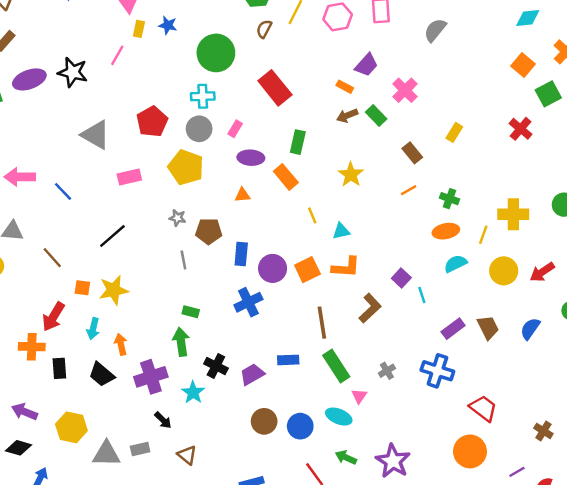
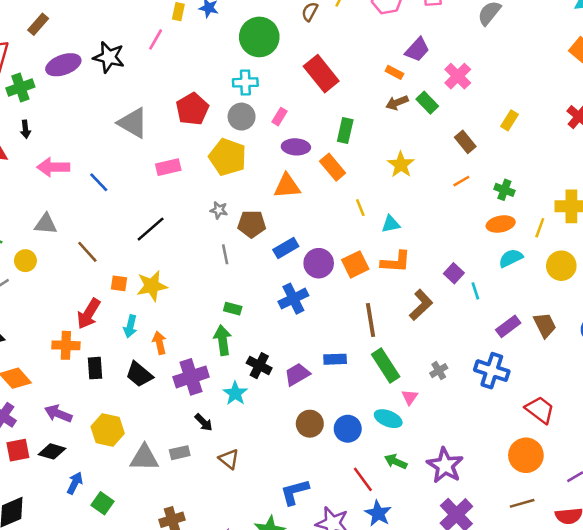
orange triangle: (242, 195) -> (287, 186), size x1.6
blue rectangle: (241, 254) -> (286, 248), turned 55

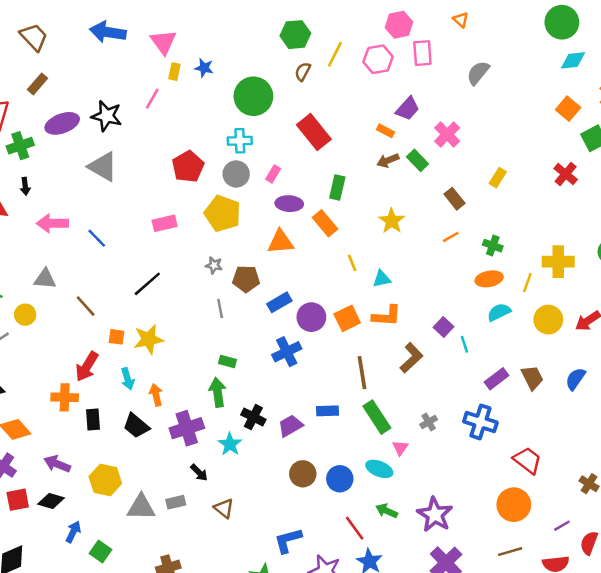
gray triangle: (133, 123) -> (103, 167), moved
cyan arrow: (130, 326) -> (128, 379), turned -30

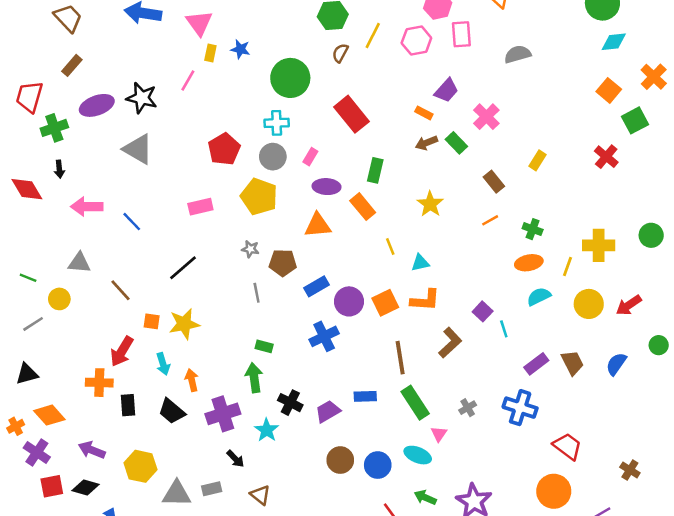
gray semicircle: (478, 73) -> (518, 54), turned 35

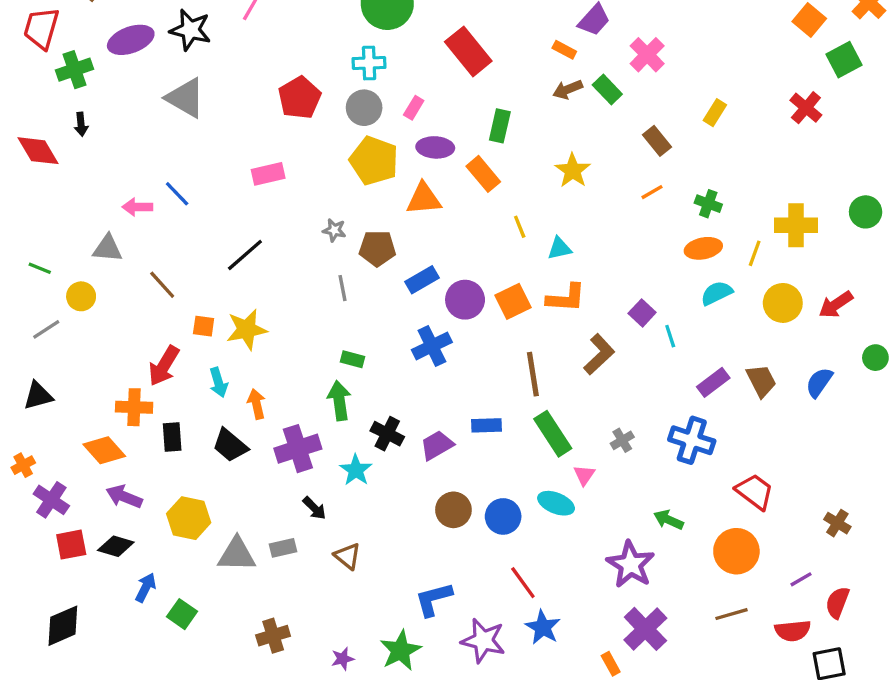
yellow pentagon: (259, 197) -> (374, 161), moved
pink arrow: (87, 207) -> (137, 207), moved, size x0.7
orange diamond: (49, 415) -> (104, 450), moved
green arrow: (425, 497) -> (669, 520), moved

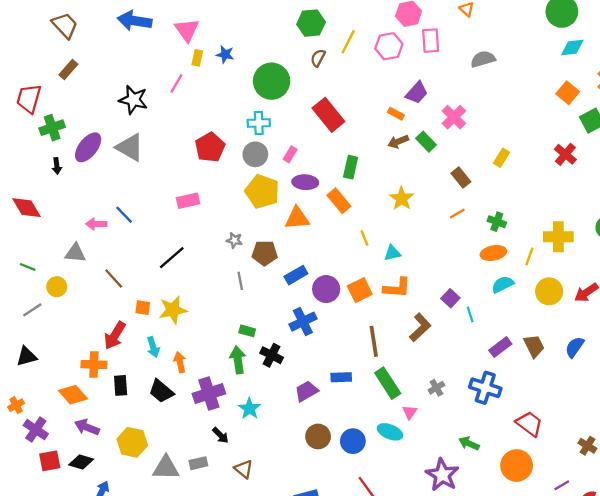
purple ellipse: (131, 40) -> (88, 147), moved, turned -32
red diamond: (38, 151) -> (27, 208), moved
black cross: (387, 434) -> (272, 355), moved

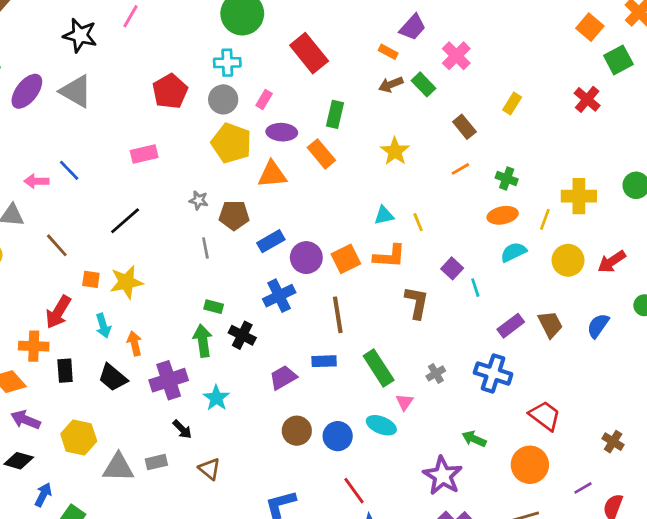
yellow line: (364, 238) -> (418, 222), moved
brown L-shape: (420, 327) -> (417, 303), turned -36
brown line: (374, 341) -> (338, 315), moved

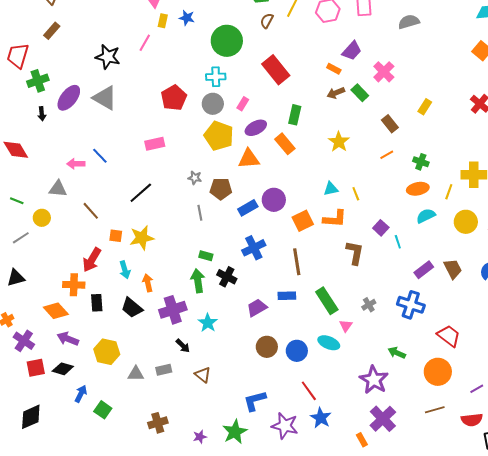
purple ellipse: (282, 132) -> (256, 128), turned -30
purple circle: (306, 258) -> (274, 200), moved
gray triangle: (118, 467) -> (136, 374), size x0.7

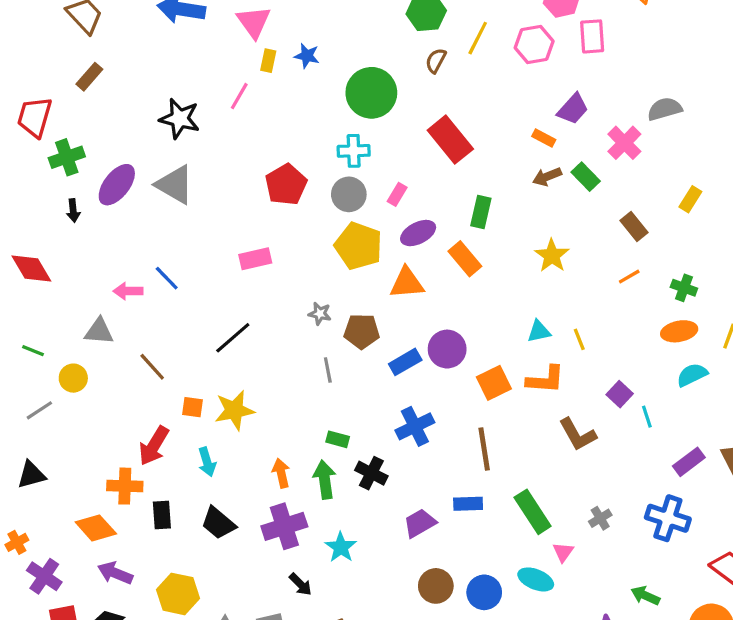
gray semicircle: (409, 22) -> (665, 109), moved
brown L-shape: (355, 253) -> (578, 434), turned 140
orange arrow: (148, 283) -> (281, 473), moved

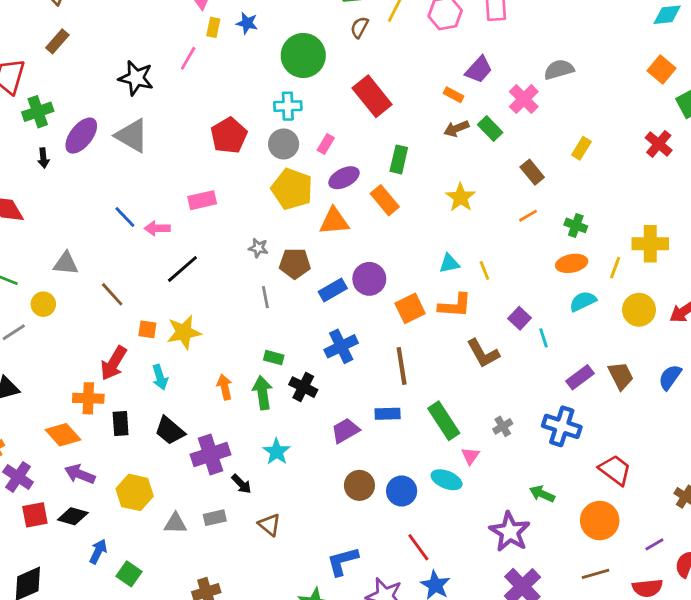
pink arrow: (128, 291) -> (157, 228), moved
purple cross: (284, 526) -> (211, 454), moved

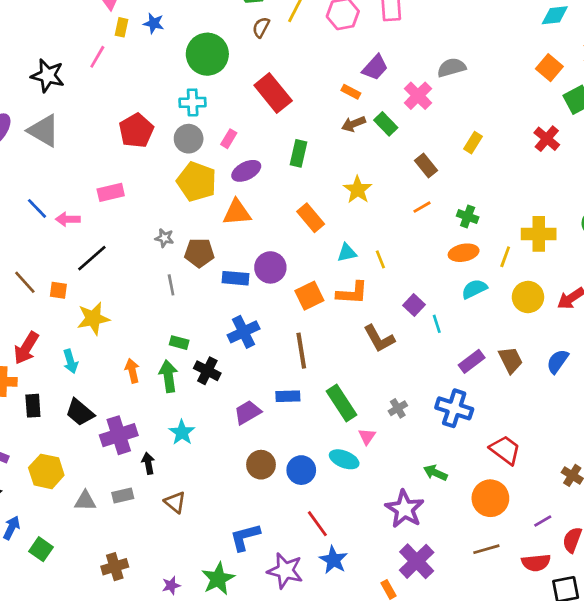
orange rectangle: (385, 200) -> (311, 218), moved
blue rectangle: (333, 290) -> (236, 278), turned 35
orange square: (147, 329) -> (58, 290), moved
black arrow: (241, 484) -> (148, 463), turned -145

